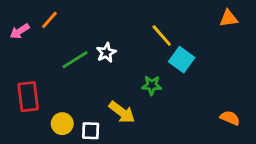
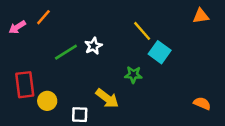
yellow circle: (62, 124) -> (47, 101), moved

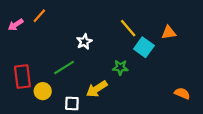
orange triangle: (201, 16) -> (169, 33), moved
green line: (66, 52) -> (64, 67), moved
yellow arrow: (107, 98) -> (97, 89), turned 110

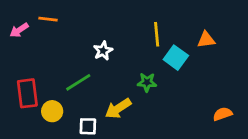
orange line: (39, 16) -> (48, 19), turned 56
yellow line: (128, 28) -> (157, 34), turned 36
orange semicircle: (182, 93) -> (223, 114), turned -42

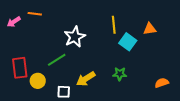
white star: (103, 51) -> (75, 37), size x1.5
green star: (147, 82) -> (120, 74), moved

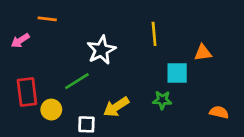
pink arrow: (14, 22) -> (20, 41), moved
orange triangle: (150, 29) -> (203, 53), moved
cyan square: (128, 42) -> (177, 73), moved, turned -36
orange semicircle: (162, 83) -> (219, 112), turned 32

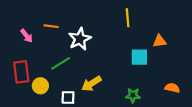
orange line: (47, 19) -> (51, 26), moved
yellow line: (154, 34) -> (128, 18), moved
pink arrow: (20, 41) -> (27, 36), moved, turned -96
green star: (162, 100) -> (133, 95), moved

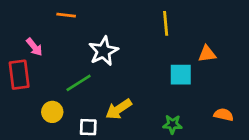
orange line: (51, 26) -> (66, 15), moved
red rectangle: (21, 72) -> (19, 75), moved

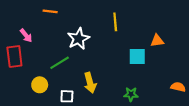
yellow line: (166, 23) -> (115, 22), moved
yellow arrow: (119, 109) -> (90, 83), turned -72
orange semicircle: (224, 115) -> (178, 87), moved

